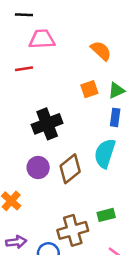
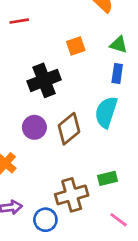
orange square: (89, 89) -> (76, 46), moved
green triangle: (116, 90) -> (119, 45), turned 42

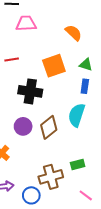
red line: (19, 21) -> (12, 59), moved
orange square: (76, 46) -> (54, 66), size x1.6
black cross: (44, 80) -> (30, 91), turned 30

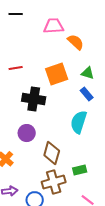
pink trapezoid: (26, 23) -> (54, 26), moved
blue rectangle: (85, 86) -> (87, 94), turned -48
brown diamond: (49, 127) -> (52, 153), moved, turned -35

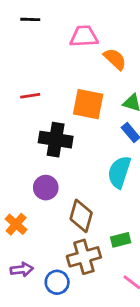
orange square: (57, 74) -> (88, 104), turned 30

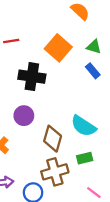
orange square: (88, 104) -> (58, 48), turned 30
cyan semicircle: (119, 172) -> (84, 126), moved, turned -75

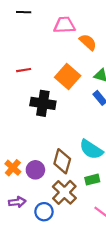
purple circle: (24, 116) -> (35, 170), moved
brown cross: (55, 172) -> (64, 192), turned -30

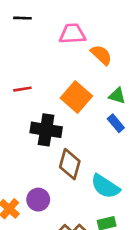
brown diamond: (62, 161) -> (70, 164), moved
purple circle: (35, 170) -> (38, 200), moved

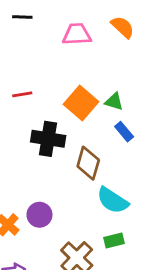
orange semicircle: (101, 55) -> (123, 27), moved
green triangle: (117, 96) -> (114, 102), moved
brown diamond: (70, 164) -> (88, 163), moved

